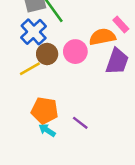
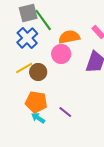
orange semicircle: (102, 37) -> (69, 37), moved
brown circle: (47, 54) -> (38, 72), moved

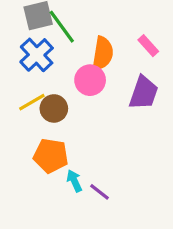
orange semicircle: (69, 37) -> (103, 53), turned 110
purple line: (65, 112) -> (100, 192), moved
cyan arrow: (38, 118) -> (74, 181), moved, turned 32

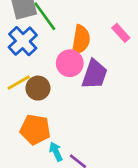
purple trapezoid: (144, 93) -> (95, 74), moved

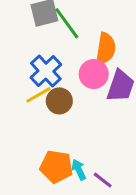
blue cross: (23, 41) -> (46, 71), moved
orange pentagon: (35, 129) -> (56, 167), moved

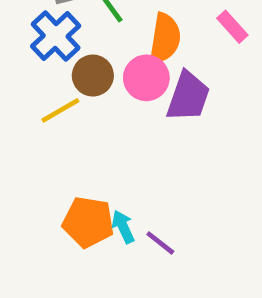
blue cross: (46, 71) -> (56, 36), moved
brown circle: (59, 101) -> (93, 76), moved

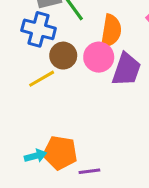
blue cross: (56, 36) -> (39, 29), turned -32
cyan arrow: (123, 227) -> (35, 156), moved, turned 100
purple line: (160, 243) -> (89, 171), moved, turned -45

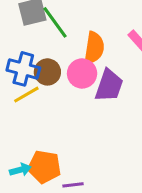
blue cross: (39, 29) -> (23, 69), moved

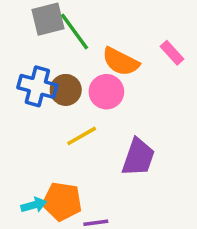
orange semicircle: (94, 48) -> (121, 62), turned 108
purple trapezoid: (109, 86) -> (138, 157), moved
yellow line: (26, 95) -> (82, 136), moved

